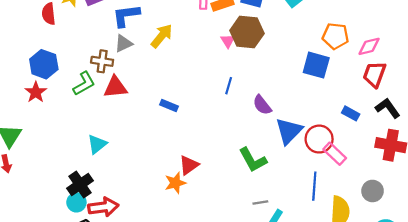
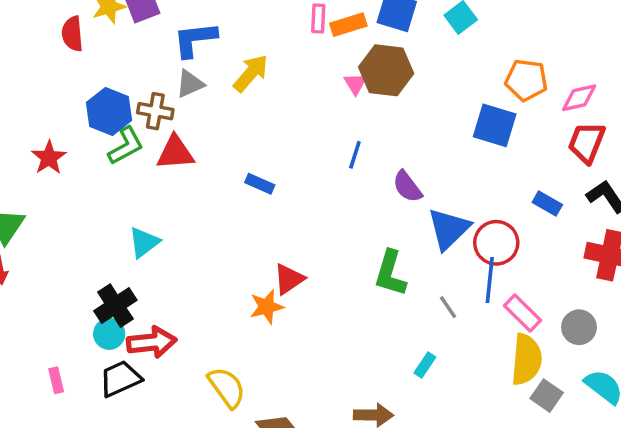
blue hexagon: (44, 64) -> (109, 111), moved
pink rectangle: (335, 154) -> (523, 313), moved
green L-shape: (253, 160) -> (390, 273), turned 44
blue line: (314, 186) -> (490, 280), moved
gray line: (260, 203) -> (448, 307), moved, turned 64

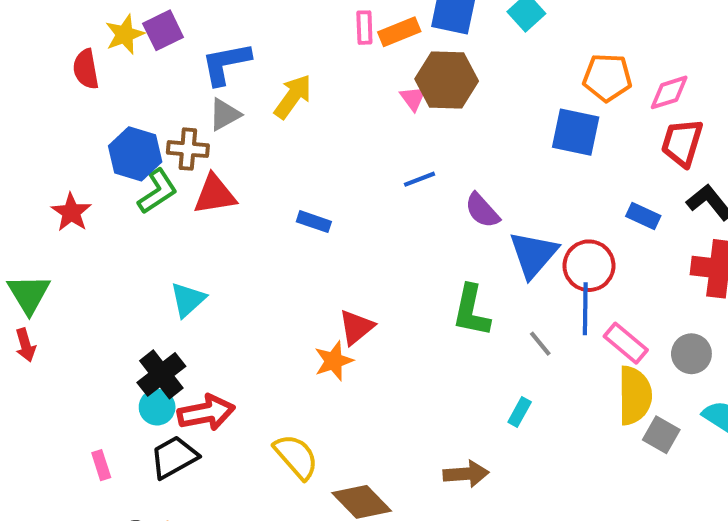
blue line: (355, 155) -> (419, 179), turned 56

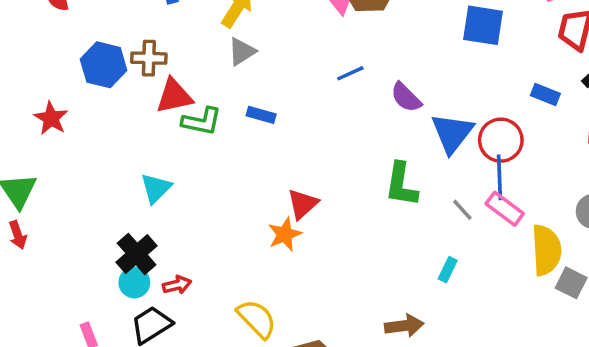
gray triangle: (225, 114) -> (242, 52), moved
green L-shape: (158, 191) -> (202, 121), moved, turned 48
pink rectangle: (626, 343) -> (505, 209), moved
red arrow: (206, 413) -> (177, 285), size x0.6

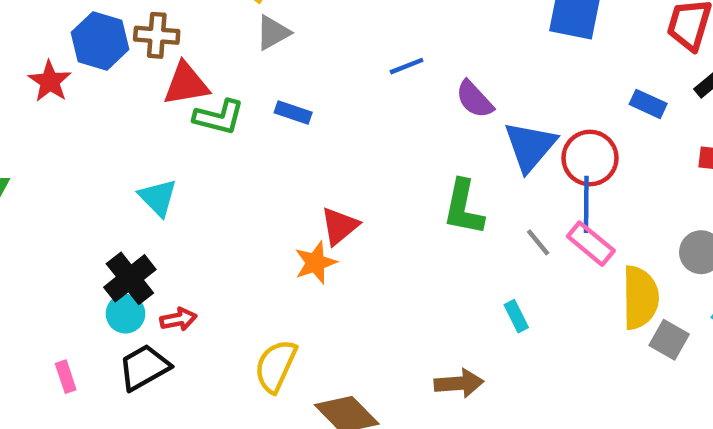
red star: (51, 118) -> (50, 81), moved
cyan triangle: (156, 188) -> (158, 198), turned -32
cyan rectangle: (448, 270) -> (516, 316), turned -55
yellow semicircle: (257, 319) -> (276, 366), turned -114

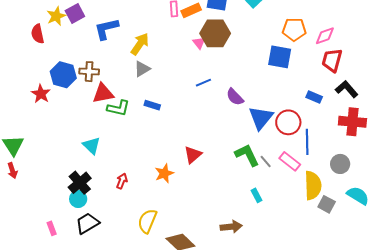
blue line: (586, 204) -> (307, 142), moved
green L-shape: (464, 207) -> (247, 155), moved, turned 144
red triangle: (340, 226) -> (193, 155), moved
red arrow: (178, 319) -> (122, 181), moved, turned -56

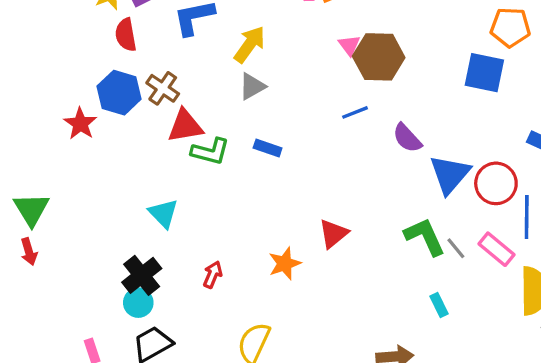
brown hexagon: (215, 33) -> (379, 57), moved
red semicircle: (38, 34) -> (126, 35), moved
brown cross: (89, 72) -> (163, 88), turned 30

